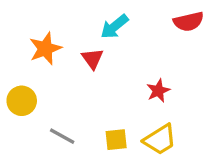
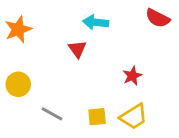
red semicircle: (189, 22) -> (158, 18), turned 40
cyan arrow: (114, 27) -> (96, 22), turned 45
orange star: (45, 49) -> (18, 29), moved

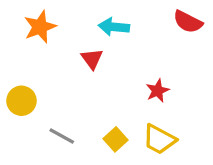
orange star: (18, 29) -> (40, 27), moved
yellow square: (97, 117) -> (116, 139), turned -36
yellow trapezoid: (134, 117) -> (159, 139), turned 60

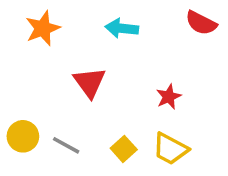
red triangle: (92, 59) -> (89, 82), moved, size x1.4
yellow circle: (21, 101) -> (23, 136), moved

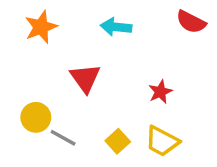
yellow circle: (23, 136) -> (36, 117), moved

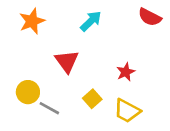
cyan arrow: (116, 27) -> (91, 21), turned 130
yellow square: (118, 141) -> (92, 99), moved

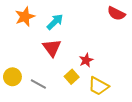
cyan arrow: (91, 21) -> (55, 22), moved
red star: (126, 72) -> (86, 60), moved
yellow circle: (28, 92) -> (12, 77), moved

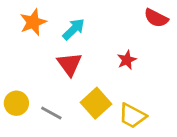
red star: (86, 60) -> (127, 60), moved
yellow square: (72, 77) -> (96, 103), size x1.5

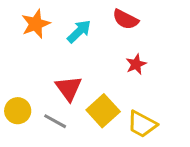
red semicircle: (156, 18) -> (126, 19), moved
red triangle: (69, 64) -> (69, 88), moved

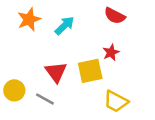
red semicircle: (126, 19) -> (115, 16), moved
yellow square: (103, 111) -> (90, 71), moved, turned 30

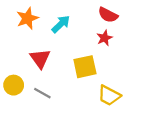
red star: (111, 52) -> (105, 38), moved
red triangle: (56, 72) -> (40, 59), moved

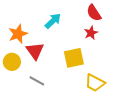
red semicircle: (108, 15) -> (94, 13), turned 30
orange star: (27, 18) -> (18, 34), moved
yellow circle: (14, 85) -> (12, 62), moved

